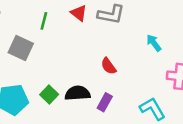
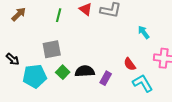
gray square: (21, 48) -> (52, 49), moved, turned -36
red semicircle: (109, 66) -> (130, 64), moved

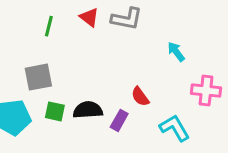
red semicircle: (130, 64) -> (140, 97), moved
green square: (63, 72) -> (55, 111), turned -32

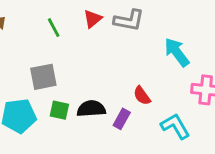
red triangle: (89, 17) -> (93, 19), turned 42
green line: (49, 26) -> (54, 28), turned -42
cyan arrow: (176, 52) -> (177, 52), size x1.5

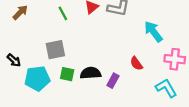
red semicircle: (142, 96) -> (136, 63), moved
cyan L-shape: (175, 126) -> (166, 88), moved

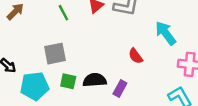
red semicircle: (136, 63) -> (136, 56), moved

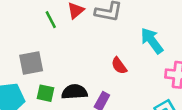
green line: (63, 13) -> (51, 20), moved

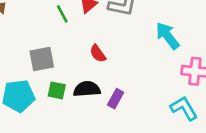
red semicircle: (119, 66) -> (98, 54), moved

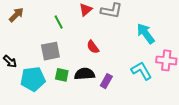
green line: (62, 14) -> (59, 22), moved
cyan L-shape: (184, 108) -> (141, 71), moved

